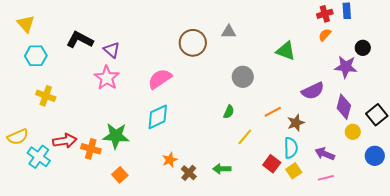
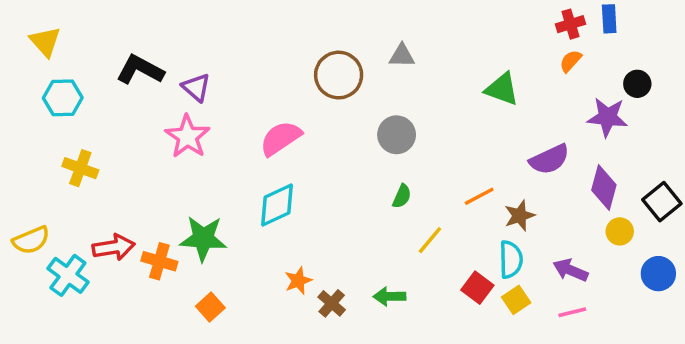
gray circle: (243, 77) -> (397, 135), moved

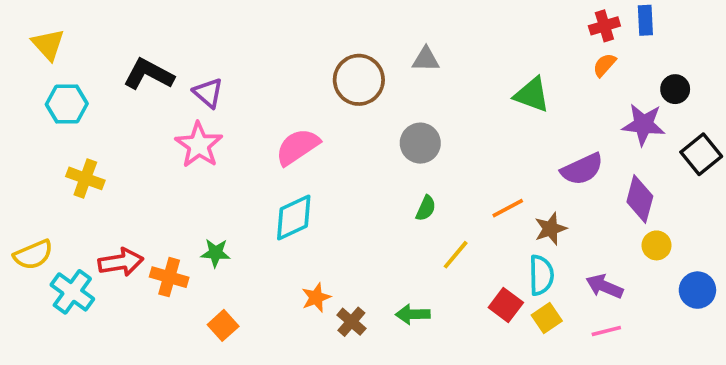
black square: (662, 202) -> (701, 154), moved
green star: (203, 238) -> (216, 253), size x0.6

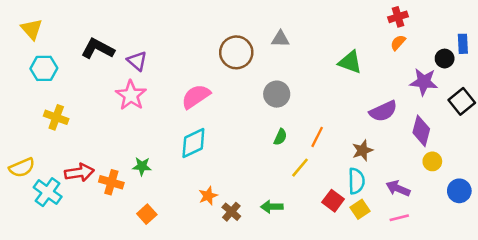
blue rectangle: (645, 20) -> (463, 44), moved
orange line: (508, 208) -> (317, 137), moved, turned -35

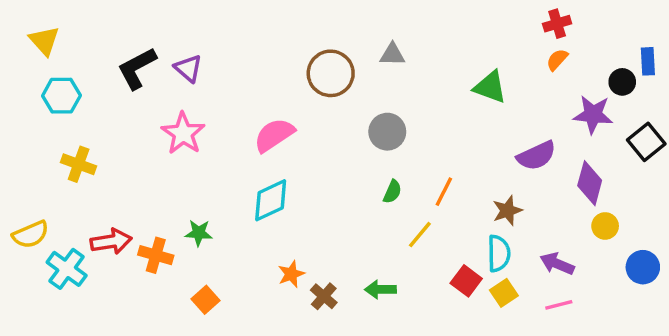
black L-shape: (98, 49) -> (137, 68), turned -56
purple triangle: (137, 61) -> (188, 68), moved

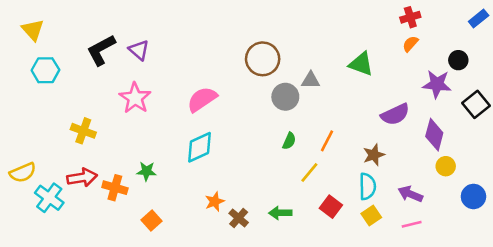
gray triangle: (392, 54) -> (311, 80), moved
blue rectangle: (648, 61) -> (479, 18), moved, turned 54
brown circle: (331, 73) -> (263, 59), moved
yellow cross: (79, 164) -> (83, 131), moved
red square: (466, 281) -> (331, 207), moved

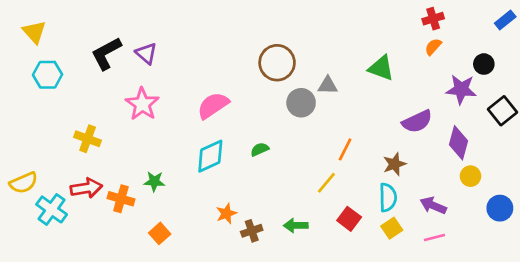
green semicircle: (289, 141) -> (260, 149), moved, turned -138
brown cross: (239, 218) -> (252, 231), turned 30

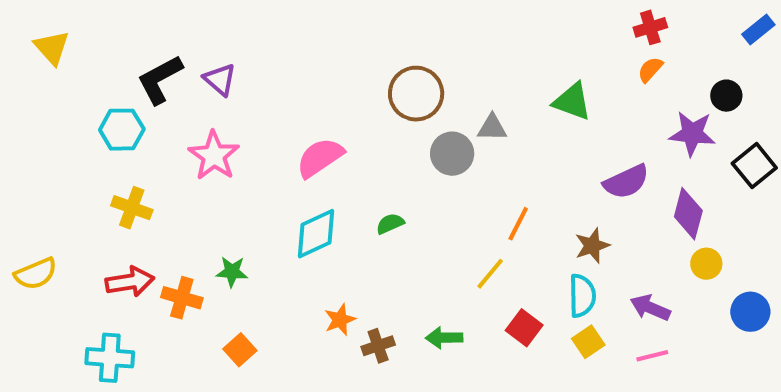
cyan hexagon: (48, 75) -> (122, 130), moved
cyan cross: (52, 209) -> (110, 358), moved, turned -32

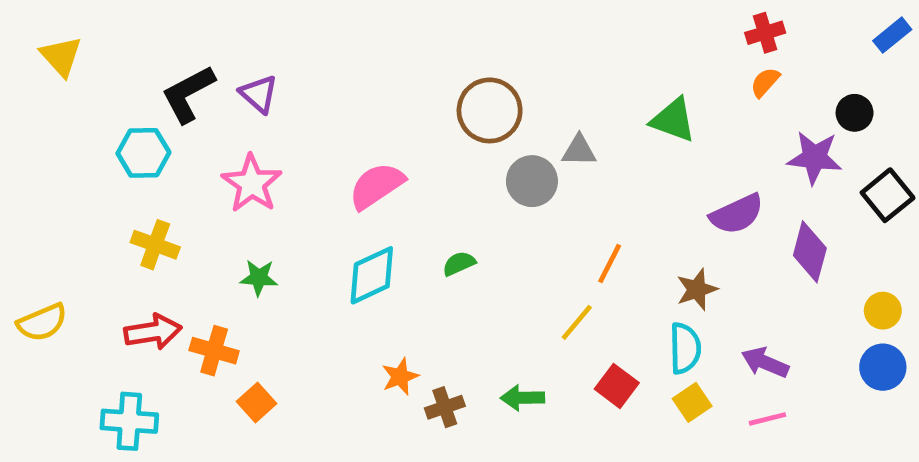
yellow circle: (706, 264) -> (883, 311), moved
green star: (232, 272) -> (259, 278), moved
orange square: (240, 350) -> (256, 402), moved

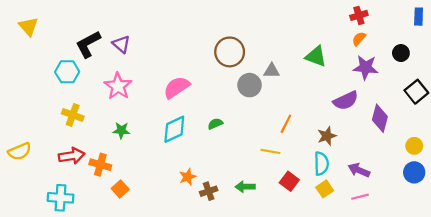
blue rectangle: (892, 35) -> (419, 17), turned -49
purple star: (815, 158) -> (366, 67), moved
yellow line: (577, 322) -> (271, 151), turned 60

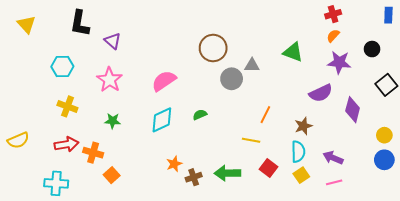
black L-shape: (88, 44) -> (80, 23), moved, turned -52
green arrow: (245, 187) -> (227, 173), size x1.4

